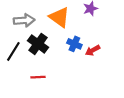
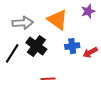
blue cross: (74, 44) -> (72, 46), turned -32
red line: (38, 77) -> (48, 79), moved

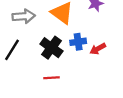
black cross: (36, 46) -> (51, 48), moved

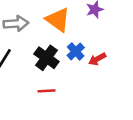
blue cross: (78, 42) -> (76, 51), turned -35

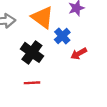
blue cross: (76, 51) -> (62, 36), moved

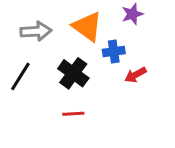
blue cross: (62, 36) -> (114, 51), turned 35

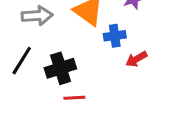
black cross: (73, 73) -> (60, 68), moved, turned 36

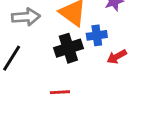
black cross: (60, 68) -> (68, 48), moved

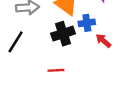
red arrow: (117, 57) -> (103, 41), turned 70

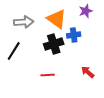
red arrow: (103, 41) -> (88, 72), moved

